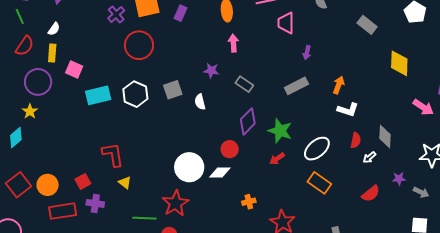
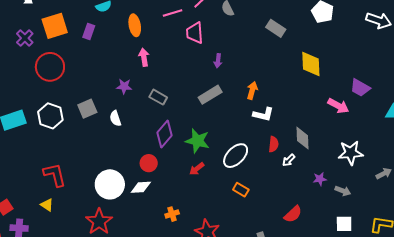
red L-shape: (113, 155) -> (55, 175), moved
orange rectangle: (319, 183) -> (241, 190), size x0.7
red semicircle: (371, 194) -> (293, 214), moved

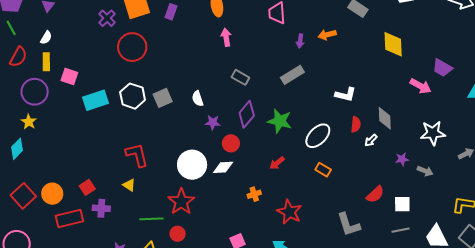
purple star: (124, 86) -> (213, 122), moved
orange arrow: (252, 90) -> (327, 35), moved, turned -120
gray square: (87, 109) -> (163, 98), moved
red arrow: (197, 169) -> (277, 163), moved
white square: (344, 224) -> (402, 204), moved

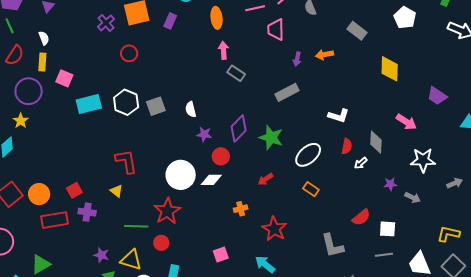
white semicircle: (46, 38) -> (44, 38), turned -56
red circle: (132, 47) -> (129, 53), size x0.6
gray rectangle: (240, 77) -> (236, 73), moved
pink arrow: (420, 86) -> (406, 122), moved

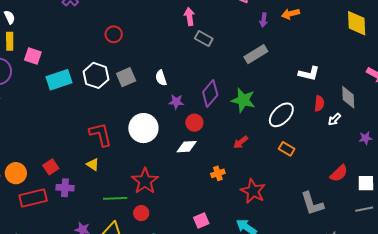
red circle: (129, 53) -> (114, 34), moved
white circle: (181, 175) -> (143, 128), moved

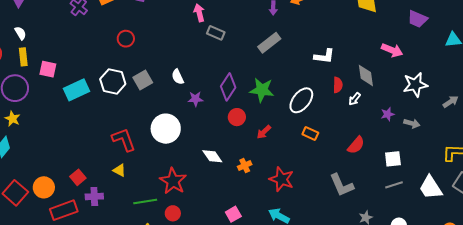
red circle: (194, 123) -> (237, 117), moved
white diamond: (187, 147) -> (212, 156), moved, turned 65
red semicircle: (339, 173) -> (356, 145), moved

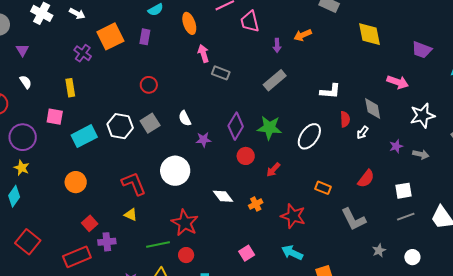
red circle: (126, 39) -> (149, 85), moved
yellow rectangle: (23, 57) -> (70, 88), moved
orange rectangle: (310, 133) -> (323, 188), moved
orange circle: (44, 187) -> (76, 182), moved

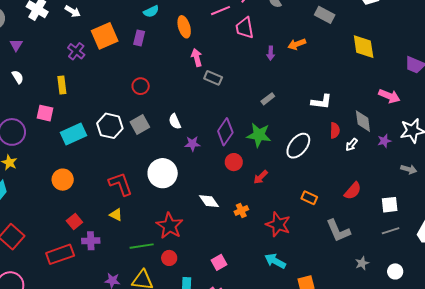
gray rectangle: (275, 80) -> (268, 99), moved, size x0.6
purple star: (396, 146) -> (384, 141), moved
pink square: (247, 253) -> (219, 262), moved

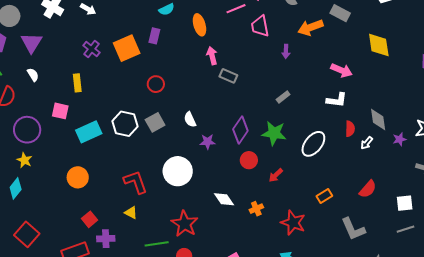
orange square: (105, 36) -> (127, 48), moved
orange arrow: (297, 44) -> (310, 27), moved, size x1.4
purple triangle: (16, 45) -> (31, 43), size x1.6
pink arrow: (389, 96) -> (341, 70), moved
orange rectangle: (309, 198) -> (324, 196), turned -56

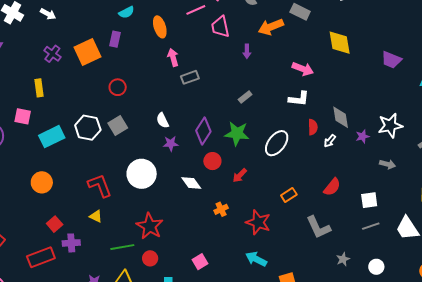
gray rectangle: (228, 76) -> (190, 77), turned -42
white semicircle: (190, 119) -> (162, 120), moved
white diamond: (224, 199) -> (191, 183), moved

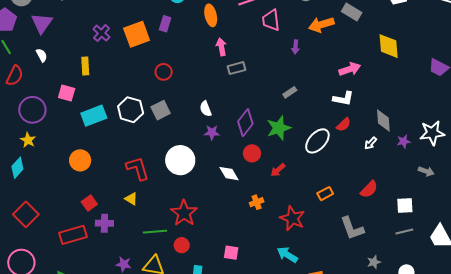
pink arrow: (303, 69) -> (350, 69), turned -45
red semicircle: (313, 127) -> (344, 125), moved, turned 42
green star: (237, 133) -> (279, 128), turned -30
pink square: (200, 262) -> (231, 253), turned 35

